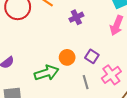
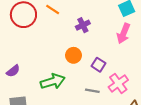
orange circle: (67, 57) -> (74, 55), moved
gray line: (86, 82) -> (92, 91), turned -64

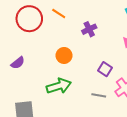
orange circle: (74, 55) -> (64, 55), moved
purple semicircle: (13, 71) -> (18, 63), moved

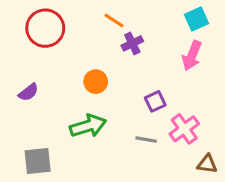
orange line: (59, 13) -> (114, 20), moved
purple square: (105, 69) -> (155, 101), turned 32

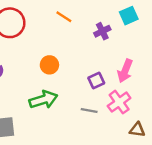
purple cross: (132, 43) -> (102, 31), moved
pink arrow: (192, 56) -> (125, 71), moved

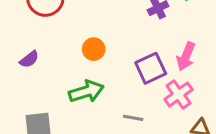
purple square: (96, 80) -> (151, 68), size x1.5
gray line: (89, 111) -> (133, 118), moved

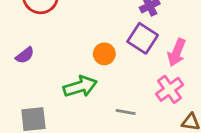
orange circle: (94, 49) -> (104, 54), moved
purple square: (151, 68) -> (143, 38), moved, turned -32

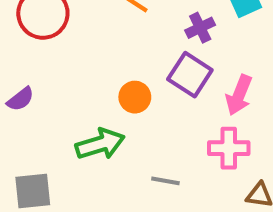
pink cross: (170, 89) -> (229, 148), turned 36

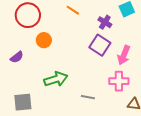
purple cross: (200, 28) -> (105, 22), turned -32
orange circle: (135, 97) -> (44, 40), moved

